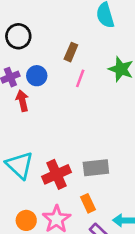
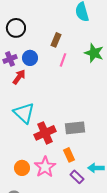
red arrow: (22, 101) -> (19, 77), turned 49
cyan triangle: (20, 165) -> (24, 113), moved

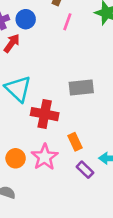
gray rectangle: (75, 128) -> (81, 87), moved
red cross: (45, 133) -> (45, 114), turned 35

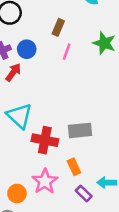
gray rectangle: (81, 87) -> (80, 130), moved
orange circle: (16, 158) -> (17, 193), moved

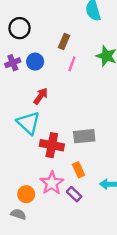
red arrow: (13, 72) -> (41, 96), moved
purple rectangle: (84, 193) -> (74, 194), moved

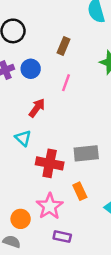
pink line: (72, 64) -> (66, 83), moved
cyan triangle: (28, 123) -> (23, 138), size x0.6
purple rectangle: (74, 194) -> (62, 237), moved, turned -32

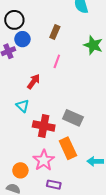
blue circle: (31, 69) -> (22, 39), moved
gray rectangle: (86, 153) -> (73, 118), turned 30
orange rectangle: (80, 191) -> (68, 148), size x1.5

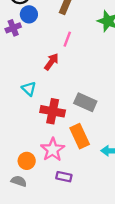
red arrow: (34, 82) -> (51, 62), moved

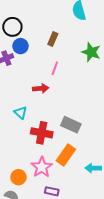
red arrow: (51, 62) -> (41, 88), turned 49
orange rectangle: (80, 136) -> (66, 155), turned 60

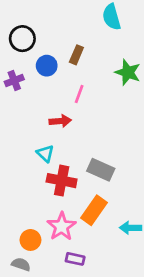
blue circle: (20, 46) -> (47, 66), moved
cyan triangle: (20, 113) -> (45, 153), moved

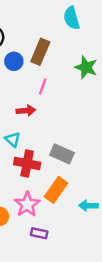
brown rectangle: (76, 55) -> (40, 52), size x1.5

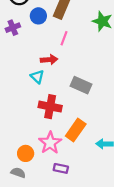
cyan triangle: (13, 139) -> (37, 77), moved
gray rectangle: (62, 154) -> (81, 85), moved

